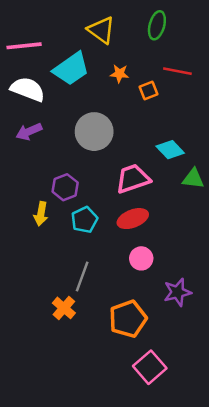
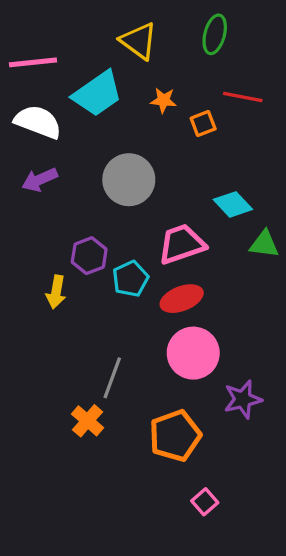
cyan pentagon: (84, 220) -> (130, 279), moved
pink circle: (141, 258) -> (193, 353), size x1.6
pink square: (150, 367) -> (205, 502), size x0.6

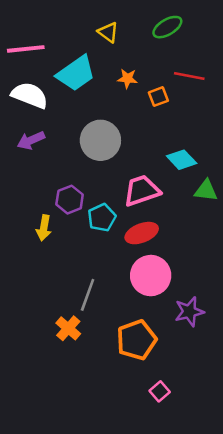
green ellipse: (215, 34) -> (167, 27), turned 44
yellow triangle: (139, 41) -> (108, 32), size x0.7

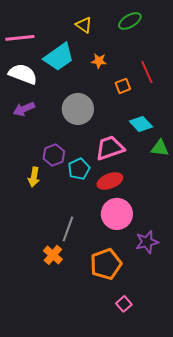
red line: (189, 76) -> (147, 72), moved, turned 55
orange square: (158, 97) -> (123, 86), moved

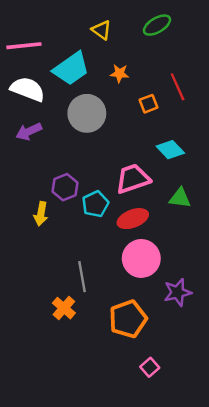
gray circle: (78, 109) -> (87, 113), moved
green triangle: (160, 148) -> (180, 198), moved
gray line: (68, 229) -> (82, 277), turned -30

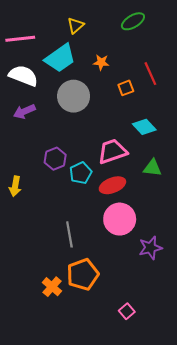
yellow triangle: (101, 30) -> (76, 25), moved, turned 42
yellow arrow: (41, 214) -> (15, 186), moved
orange cross: (64, 308) -> (52, 287), moved
orange pentagon: (128, 319) -> (83, 274), moved

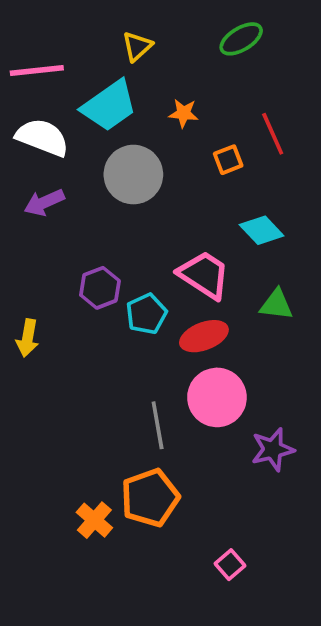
pink trapezoid: (112, 151) -> (204, 275), turned 52
gray line: (69, 234) -> (158, 425), moved

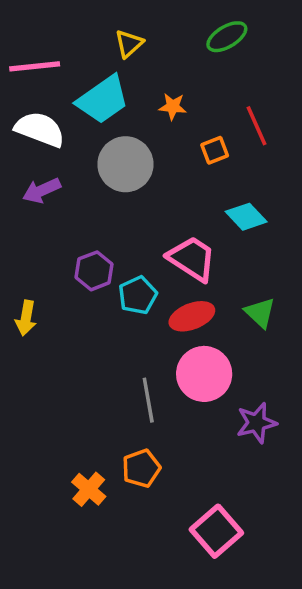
green triangle: (276, 305) -> (260, 313), moved, turned 36
orange pentagon: (150, 498) -> (141, 468), size x0.7
pink square: (230, 565) -> (216, 531), size x1.8

